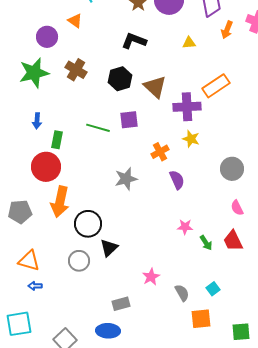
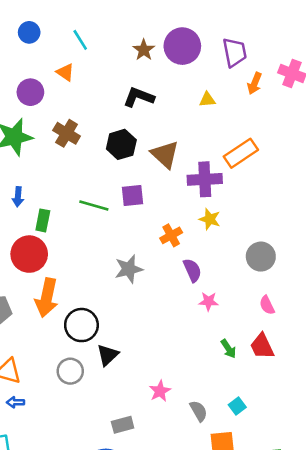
pink star: (185, 227) -> (208, 301), moved

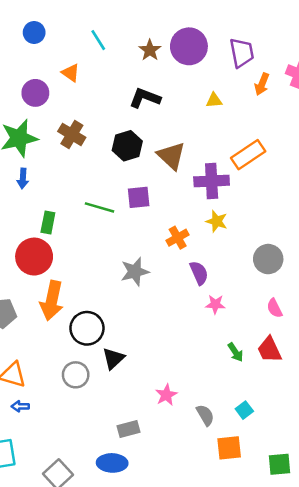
cyan line: (80, 40) -> (98, 40), moved
blue arrow: (18, 197) -> (23, 178), moved

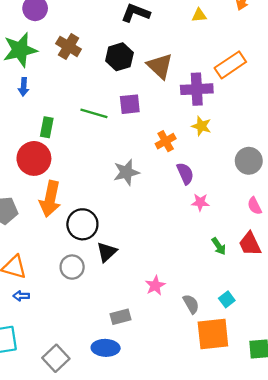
orange square: (229, 448) -> (213, 334), size x1.4

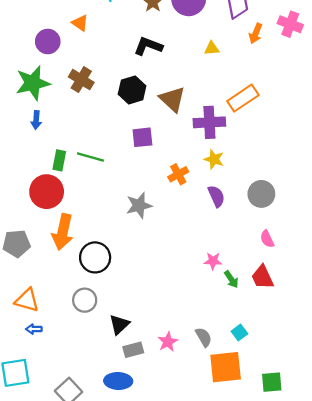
green line: (94, 113) -> (90, 157), moved
purple semicircle: (185, 173) -> (216, 196), moved
pink star: (200, 202) -> (213, 261), moved
black triangle: (107, 252) -> (119, 324), moved
pink star: (155, 285) -> (168, 342), moved

